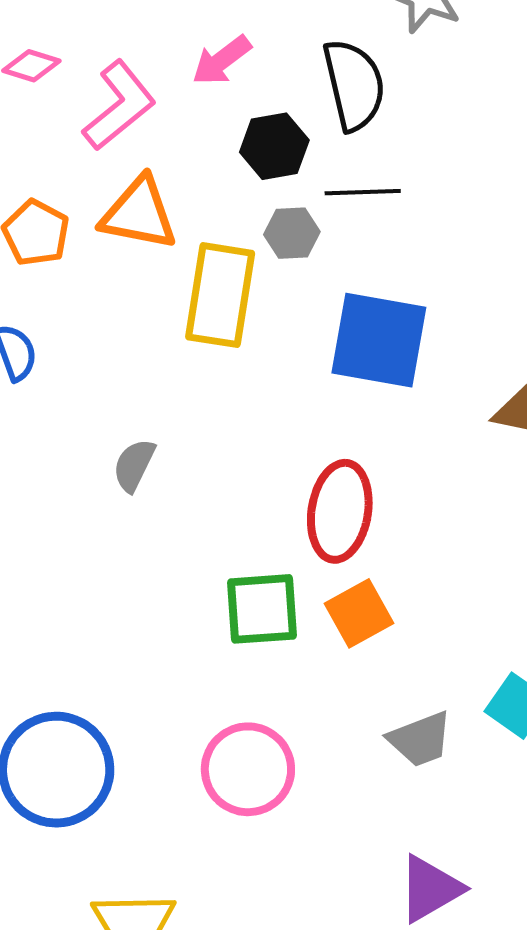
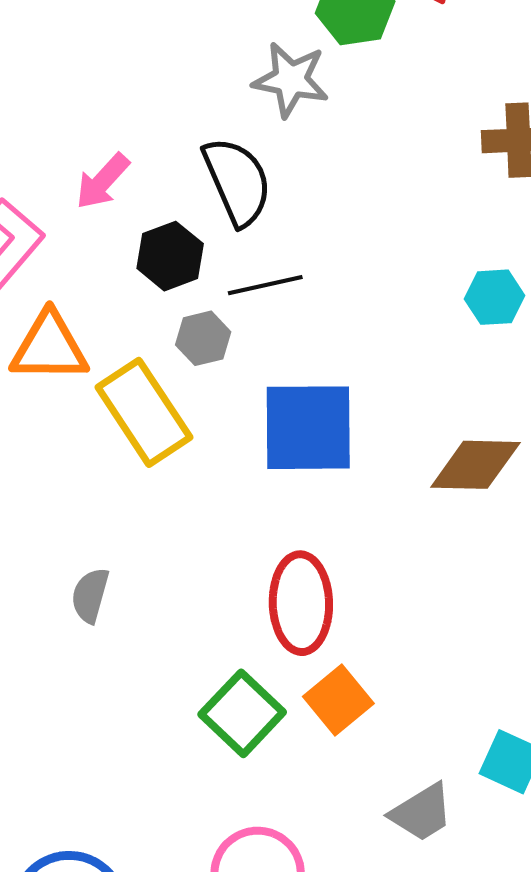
yellow rectangle: (220, 295) -> (144, 412), turned -32
green square: (262, 609) -> (242, 713), turned -32

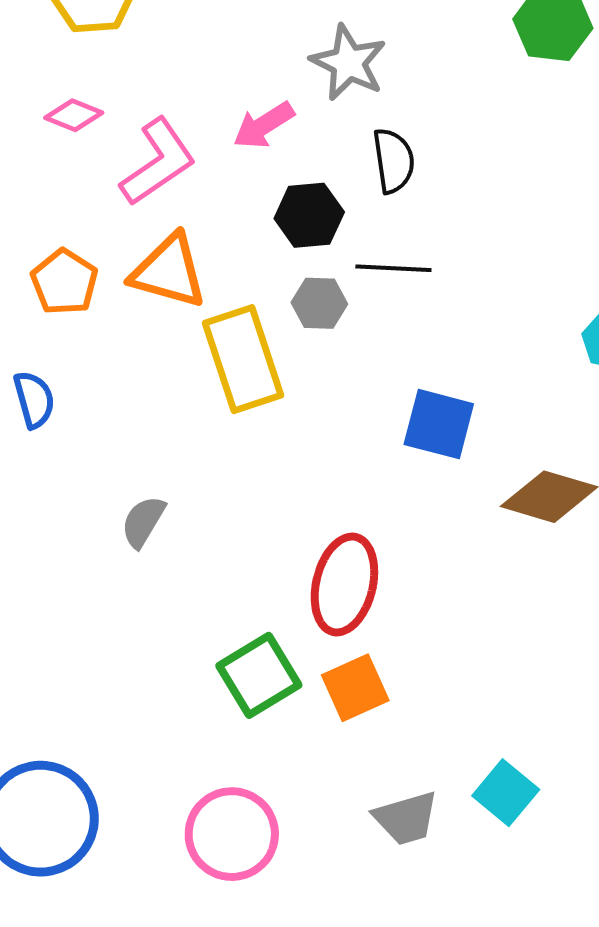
gray star: (291, 80) -> (348, 63), moved
black semicircle: (237, 181) -> (394, 161), size x0.7
blue square: (308, 428) -> (439, 424), moved, size x0.7

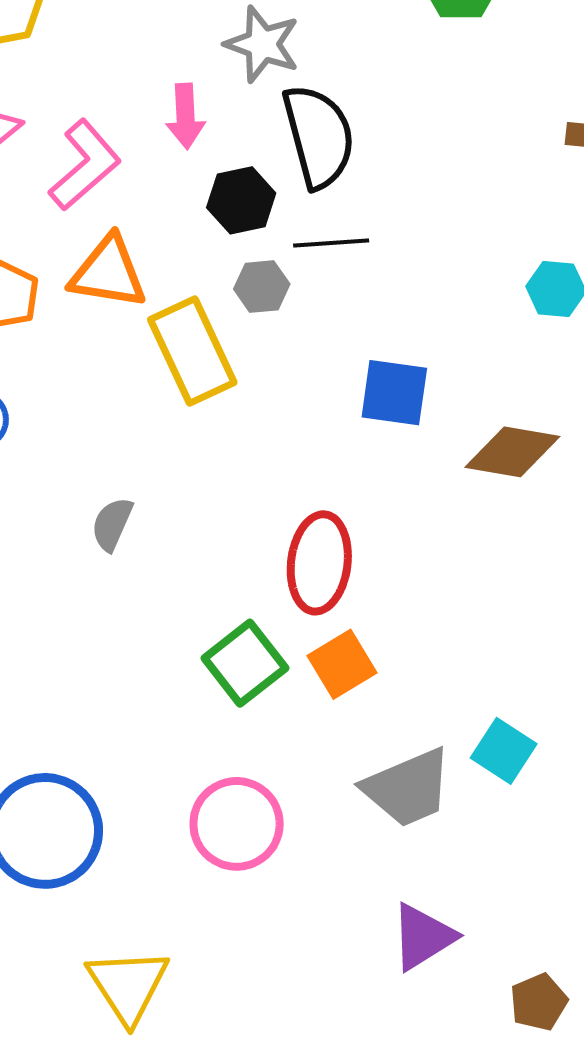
pink arrow: (264, 125) -> (185, 116), turned -54
black semicircle: (394, 161) -> (319, 136), size x1.6
gray trapezoid: (406, 818) -> (408, 788), size x1.4

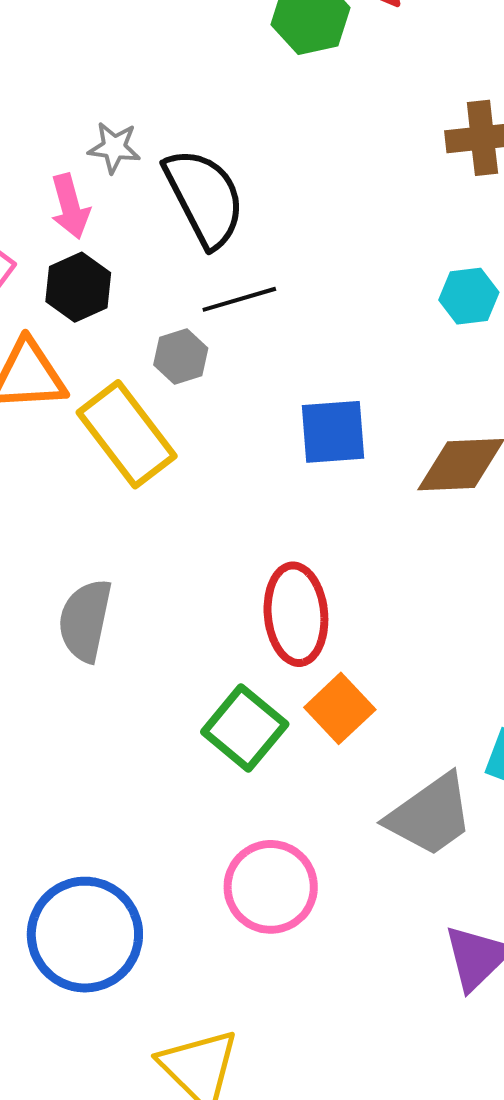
gray star: (262, 44) -> (114, 147), moved, size x0.7
black hexagon: (241, 200) -> (78, 287), moved
gray semicircle: (112, 524) -> (85, 620), size x1.5

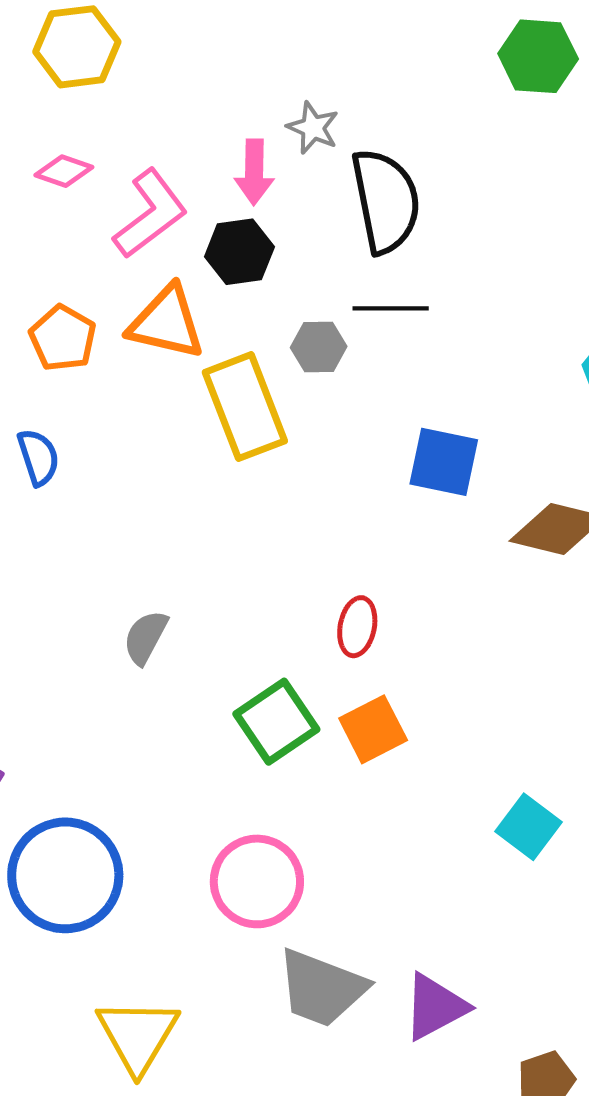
red ellipse: (296, 614) -> (357, 627), size x0.6
gray semicircle: (85, 620) -> (145, 637), moved, size x0.7
gray trapezoid: (430, 815) -> (322, 988), moved, turned 40

